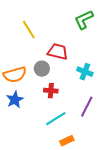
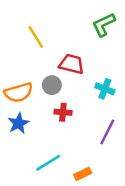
cyan line: (56, 119) -> (48, 163), moved

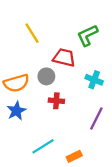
green L-shape: (104, 25) -> (87, 35), moved

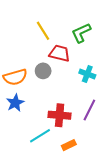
yellow line: (32, 33) -> (43, 31), moved
red cross: (56, 101) -> (60, 115), moved, size x1.5

